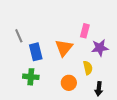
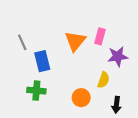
orange triangle: (64, 48) -> (75, 41), moved
yellow semicircle: (88, 68) -> (104, 80), turned 32

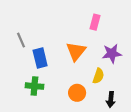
pink rectangle: (100, 36) -> (95, 22), moved
orange triangle: (75, 41) -> (76, 51), moved

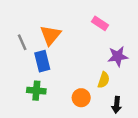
pink rectangle: (95, 22) -> (100, 23), turned -72
orange triangle: (76, 51) -> (50, 35), moved

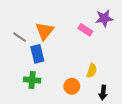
pink rectangle: (100, 23) -> (85, 30), moved
gray line: (22, 42) -> (20, 37), turned -32
purple star: (118, 56) -> (104, 18), moved

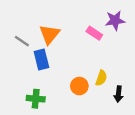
green cross: (32, 80) -> (36, 99), moved
orange circle: (72, 86) -> (79, 86), moved
black arrow: (103, 93) -> (118, 94), moved

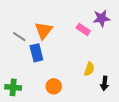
orange circle: (79, 86) -> (54, 86), moved
green cross: (36, 99) -> (13, 87), moved

